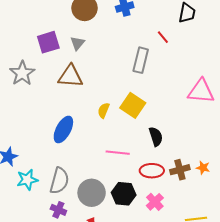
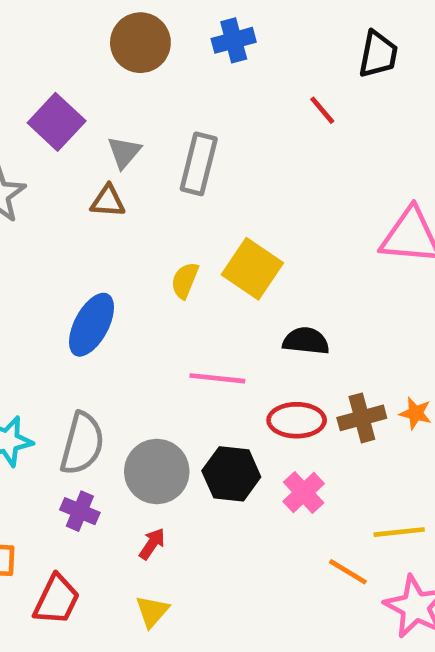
purple square: (48, 42) -> (57, 122), turned -30
gray triangle: (77, 43) -> (124, 152), moved
gray rectangle: (141, 60) -> (199, 164), moved
brown triangle: (70, 76) -> (108, 201), size x0.6
black semicircle: (156, 137) -> (306, 341), turned -66

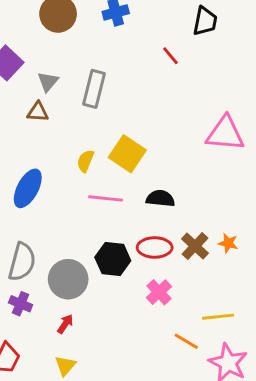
pink line: (217, 378) -> (106, 198), moved
brown cross: (362, 418) -> (195, 246), turned -32
black hexagon: (231, 474) -> (113, 259), moved

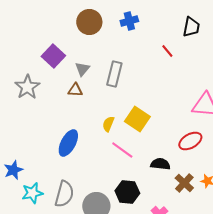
pink line: (106, 198) -> (122, 150), turned 30
black semicircle: (160, 198) -> (160, 164), moved
red ellipse: (155, 247) -> (190, 141), moved, turned -30

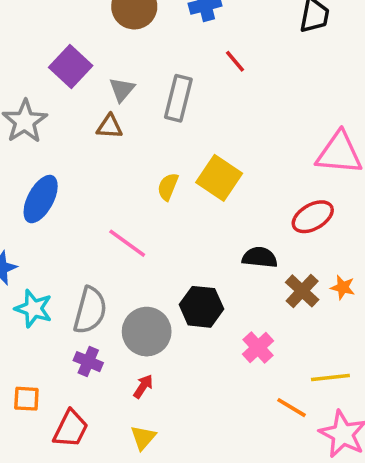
red line: (167, 51) -> (235, 61), moved
blue ellipse: (68, 143) -> (41, 199), moved
pink line: (122, 150) -> (127, 243), moved
cyan star: (32, 193) -> (34, 309), turned 30

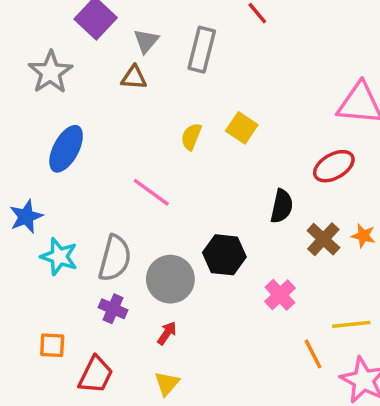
yellow square: (219, 178) -> (242, 128), size x0.7
black semicircle: (260, 257) -> (282, 206), turned 96
orange line: (292, 408) -> (313, 354), turned 32

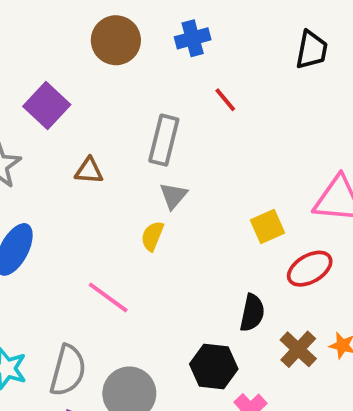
gray triangle: (146, 41) -> (173, 196), moved
yellow square: (242, 128) -> (267, 226), moved, turned 32
black hexagon: (224, 255) -> (214, 367), moved

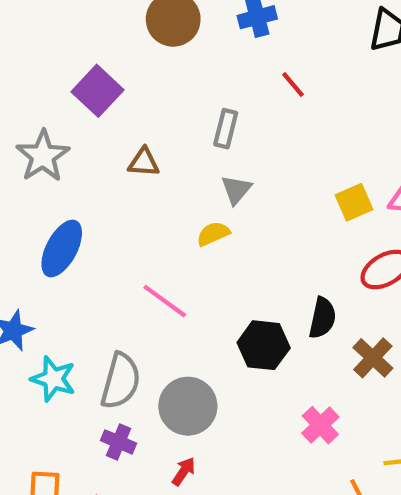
gray rectangle: (164, 140) -> (226, 129), size x0.7
yellow square: (267, 226) -> (354, 202), moved
yellow semicircle: (152, 236) -> (213, 234), turned 44
black hexagon: (214, 367) -> (264, 345), moved

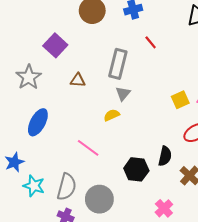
gray rectangle: (226, 129) -> (118, 64), size x1.6

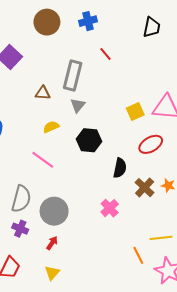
brown triangle: (78, 80) -> (43, 93), moved
yellow semicircle: (112, 115) -> (51, 127), moved
black hexagon: (136, 169) -> (89, 140), moved
pink cross: (164, 208) -> (110, 208), moved

